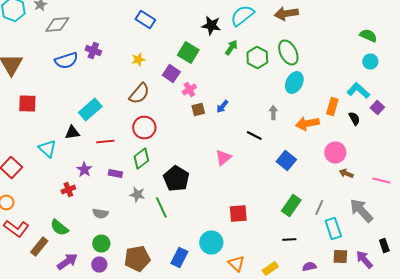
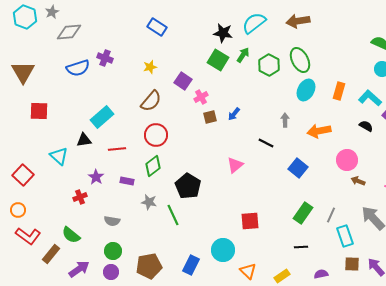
green square: (188, 52) -> (218, 60), moved
orange rectangle: (332, 106) -> (339, 91), moved
black semicircle: (354, 118) -> (366, 126), turned -32

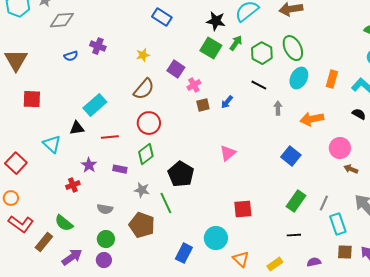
blue rectangle: (157, 27) -> (162, 17), moved
blue semicircle: (78, 68) -> (71, 56), size x0.6
black line: (266, 143) -> (259, 85), moved
brown pentagon: (149, 266) -> (142, 225), moved, turned 30

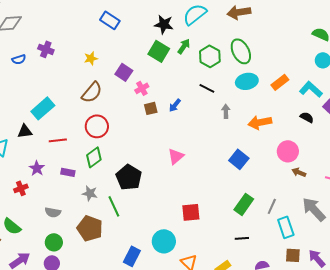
cyan ellipse: (299, 78) -> (247, 81), turned 50
orange rectangle: (332, 79) -> (280, 82), turned 36

